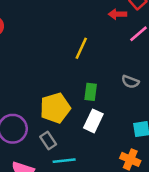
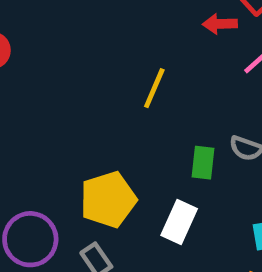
green rectangle: (91, 92) -> (203, 163), moved

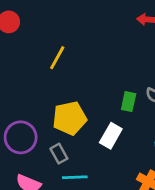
yellow line: (154, 88) -> (57, 58), moved

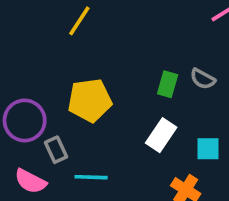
white rectangle: (111, 136) -> (161, 135), moved
gray rectangle: (59, 154) -> (56, 150), moved

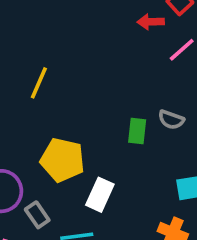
yellow pentagon: (90, 100) -> (62, 160), turned 30
white rectangle: (161, 135) -> (100, 195), moved

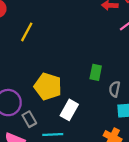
yellow line: (39, 83) -> (27, 32), moved
gray semicircle: (171, 120) -> (115, 89), moved, turned 77

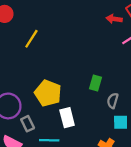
white rectangle: (69, 110) -> (67, 118), turned -48

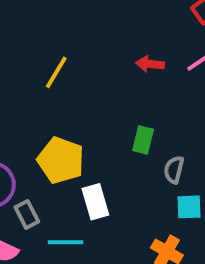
red arrow: (114, 19) -> (150, 64), moved
yellow line: (31, 39) -> (56, 72), moved

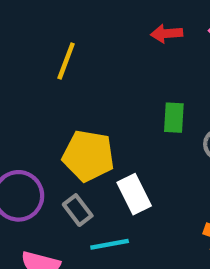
gray rectangle: (27, 214) -> (78, 210), moved

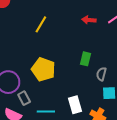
white rectangle: (134, 194) -> (75, 105), moved
gray rectangle: (78, 210) -> (24, 98), moved

